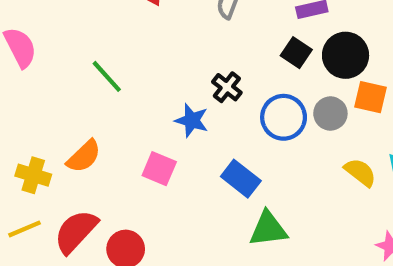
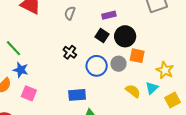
blue star: (192, 120) -> (21, 70), moved
pink square: (159, 169) -> (29, 93), moved
blue rectangle: (241, 179) -> (77, 95), turned -42

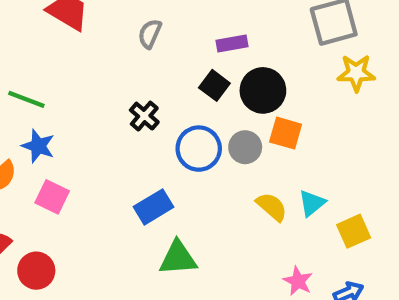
green line: (14, 48) -> (26, 99), turned -30
yellow star: (165, 70) -> (356, 73), moved, turned -30
blue rectangle: (77, 95) -> (153, 207), turned -30

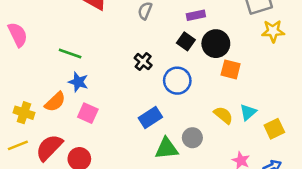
gray circle: (245, 147) -> (192, 138), moved

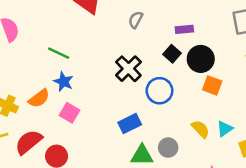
black cross: (143, 62) -> (128, 69), size x1.5

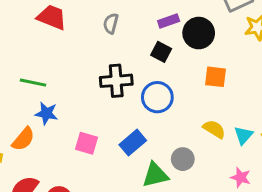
black circle: (201, 59) -> (199, 33), moved
black cross: (128, 69) -> (116, 81), turned -36
pink square: (70, 113) -> (87, 143), moved
cyan triangle: (225, 129) -> (243, 135), moved

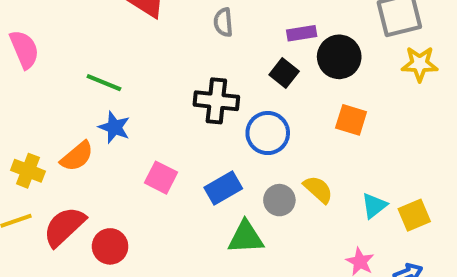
gray semicircle: (111, 23) -> (223, 22), turned -30
yellow semicircle: (214, 129) -> (318, 189), moved
gray circle: (183, 159) -> (279, 200), moved

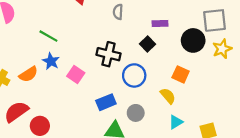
black circle: (339, 57) -> (193, 40), moved
yellow star: (420, 64) -> (222, 49), turned -30
pink square: (161, 178) -> (76, 74), moved
yellow semicircle: (318, 189) -> (168, 96), moved
cyan triangle: (374, 206) -> (176, 122), moved

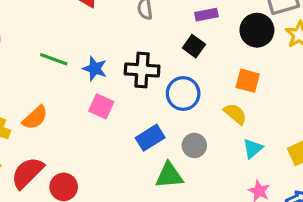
blue star: (51, 61) -> (95, 69), moved

